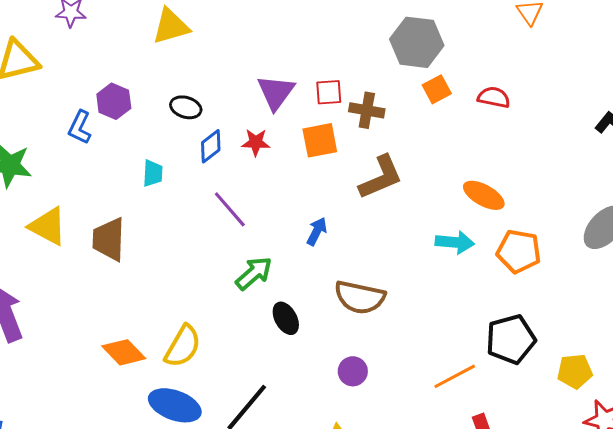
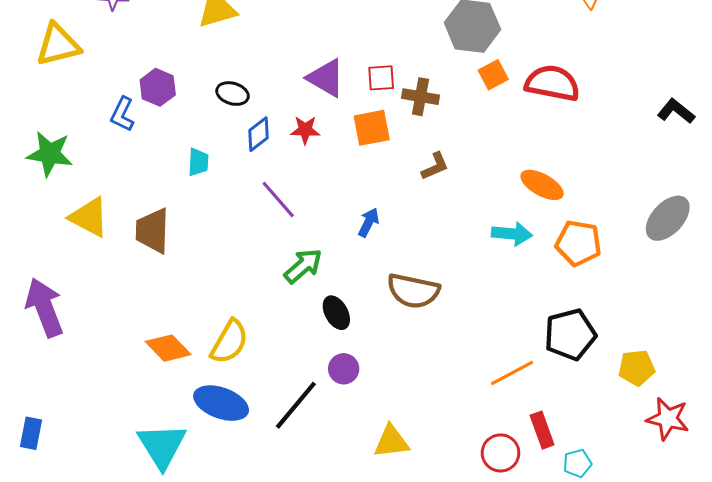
purple triangle: (276, 92) -> (326, 78), turned -36
red semicircle: (494, 97) -> (552, 83), size x1.6
brown L-shape: (381, 177) -> (435, 166), size x0.6
purple circle: (353, 371) -> (344, 369), moved

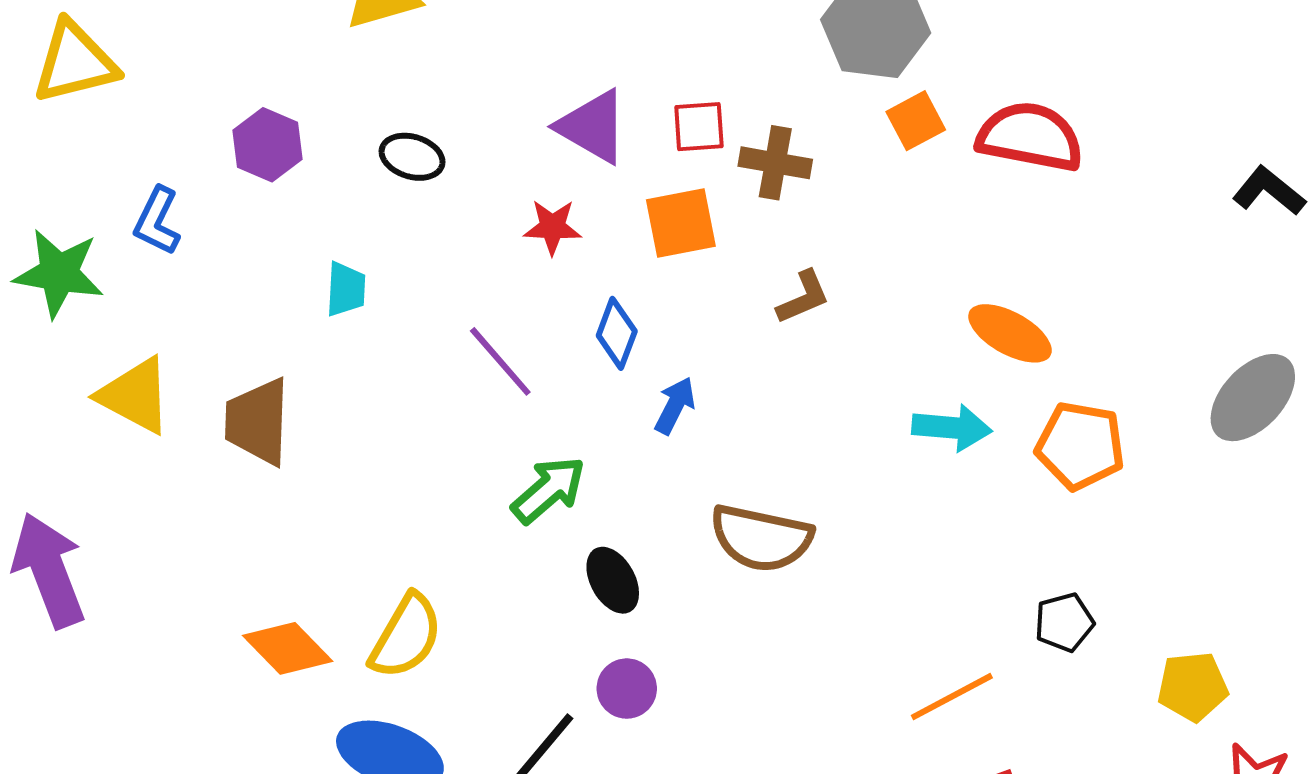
blue L-shape: (122, 114) -> (157, 221), moved
blue diamond: (258, 134) -> (617, 333), moved, turned -32
black pentagon: (570, 335) -> (1064, 622), size x0.6

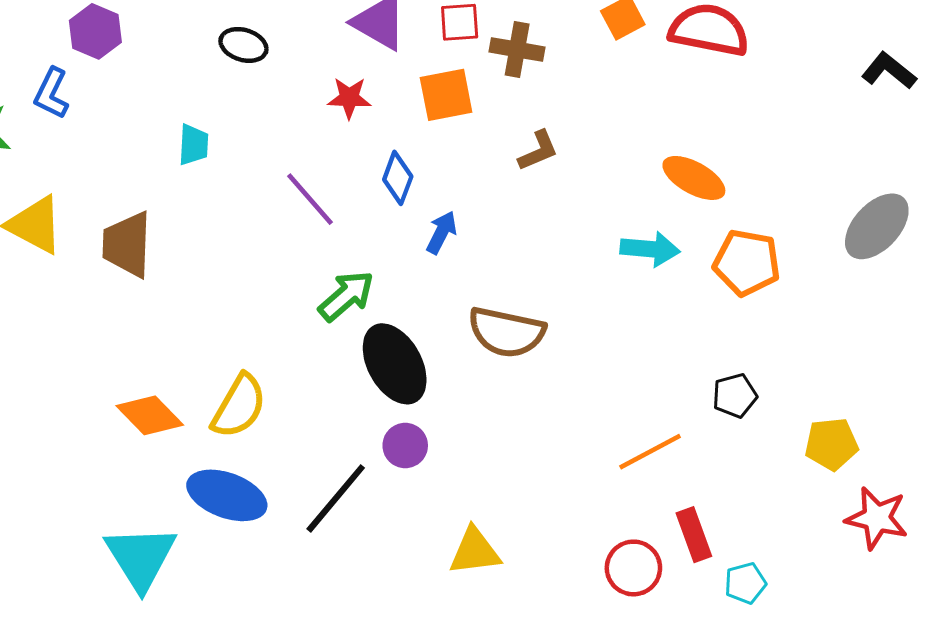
purple hexagon: (268, 145) -> (95, 31), moved
black ellipse: (613, 580) -> (395, 364), size x1.6

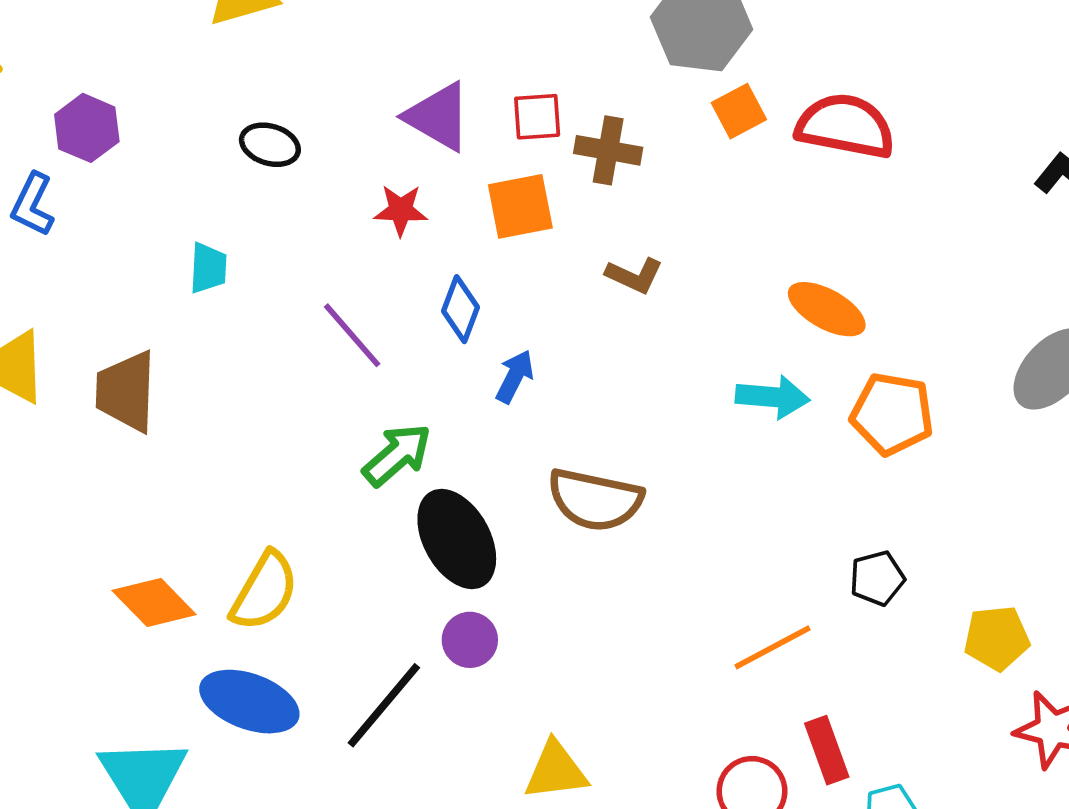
brown L-shape: (538, 151) -> (634, 276), turned 48

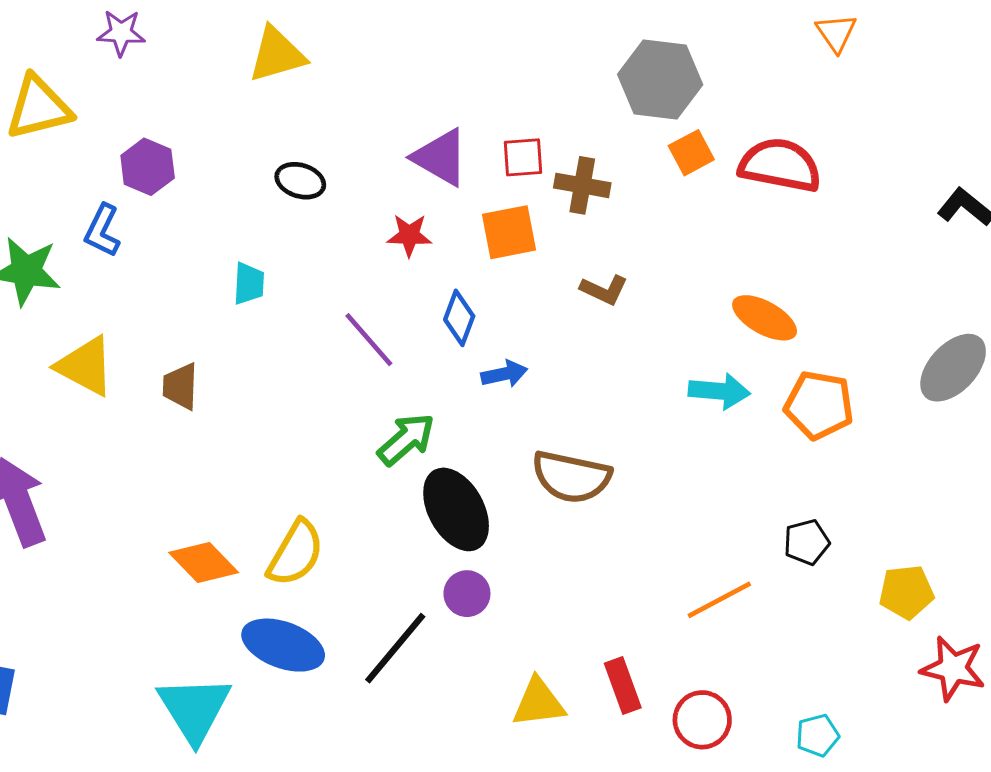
blue arrow: (515, 376) -> (504, 374), turned 51
brown trapezoid: (126, 391) -> (180, 386), size x0.7
red rectangle: (827, 750) -> (623, 686), moved

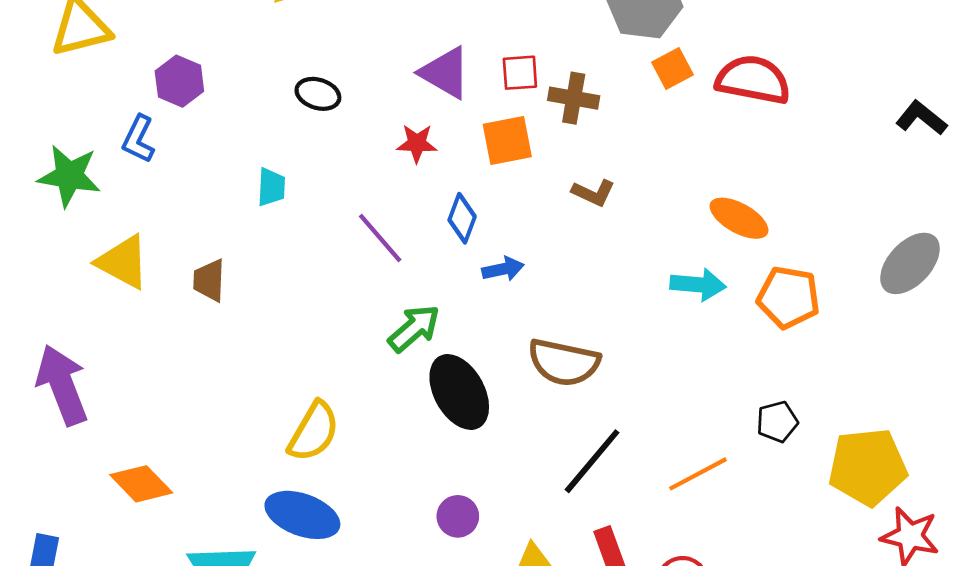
orange diamond: (204, 562) -> (141, 484), moved
yellow pentagon: (906, 592) -> (868, 467), size x1.6
purple circle: (467, 594) -> (458, 516), moved
black line: (395, 648) -> (592, 461), moved

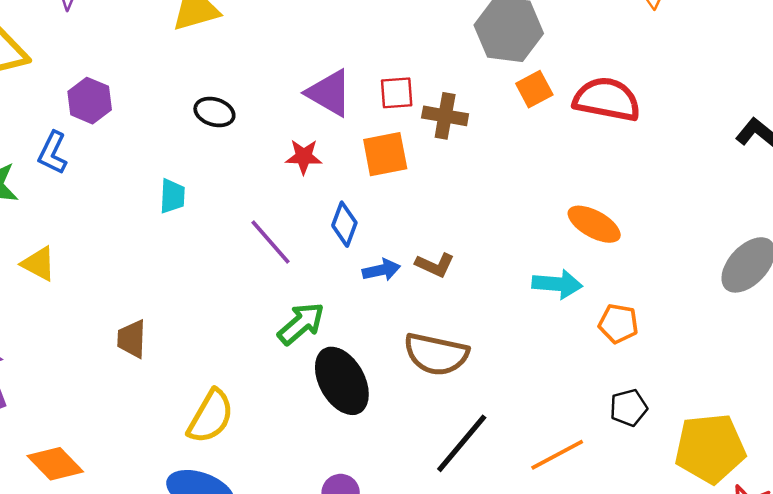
brown L-shape: (593, 193) -> (435, 265), moved
yellow triangle: (123, 262) -> (39, 264), size x0.7
brown trapezoid: (209, 280) -> (132, 339), moved
orange pentagon: (788, 297) -> (618, 324), moved, size x0.7

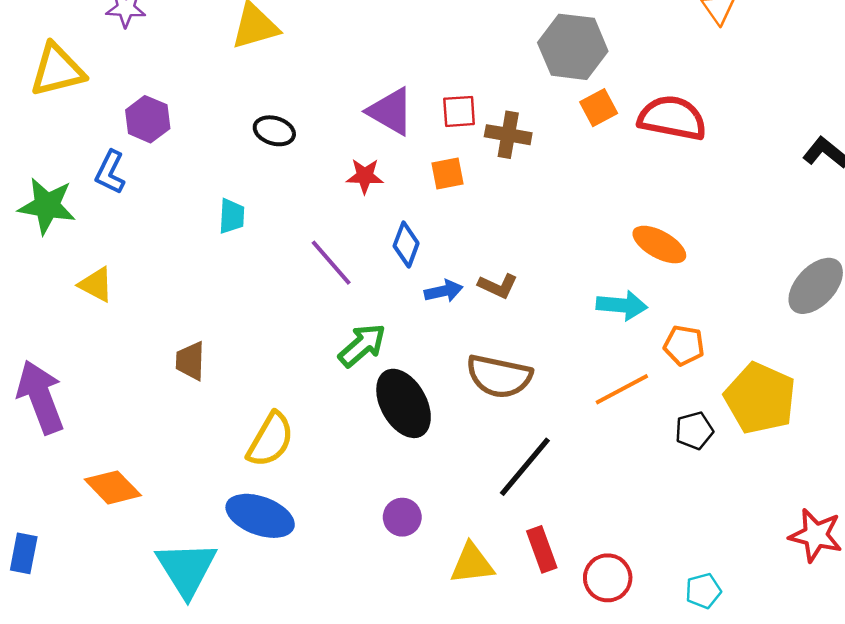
orange square: (385, 154) -> (447, 173), size x0.7
yellow pentagon: (710, 448) -> (760, 398), moved, turned 30
orange line: (557, 455) -> (622, 389), moved

